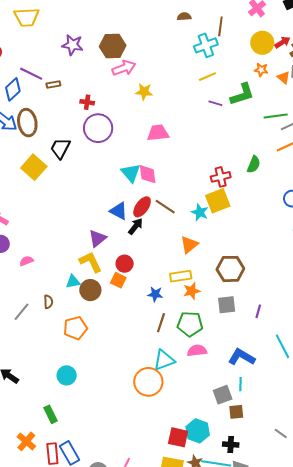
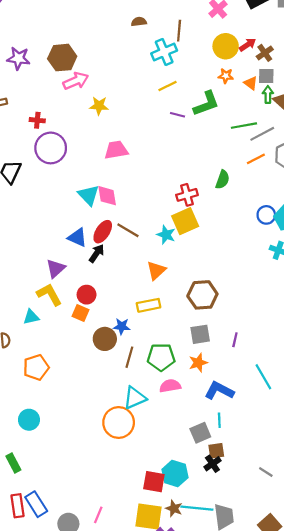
brown circle: (90, 290) -> (105, 339), moved
orange star: (192, 291) -> (198, 363), moved
black cross: (231, 445) -> (212, 464), moved, turned -35

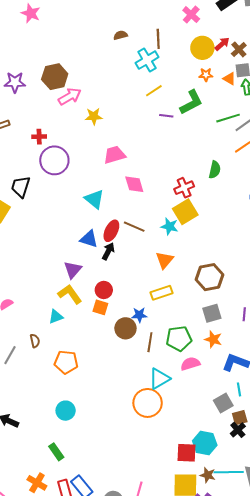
pink diamond: (107, 196) -> (134, 184), moved
orange star: (198, 363) -> (213, 339), turned -30
orange pentagon: (36, 367) -> (66, 362), turned 30

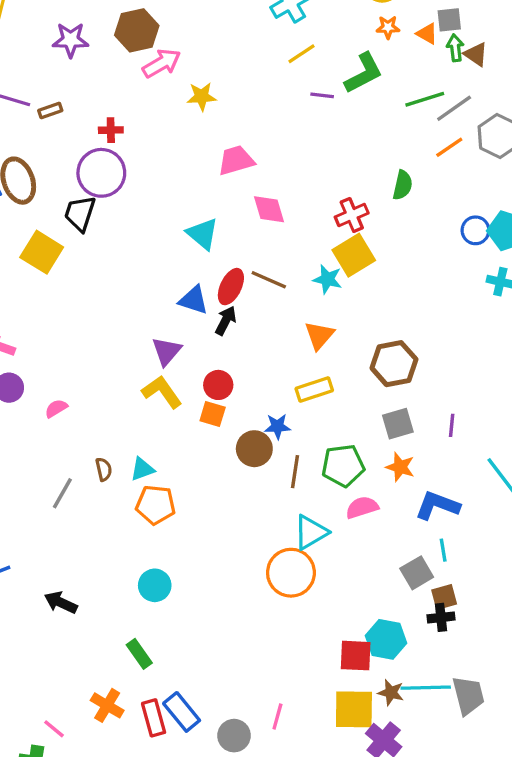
purple circle: (54, 160) -> (101, 173), moved
cyan triangle: (56, 317) -> (142, 469), moved
black cross: (238, 430) -> (441, 617), turned 35

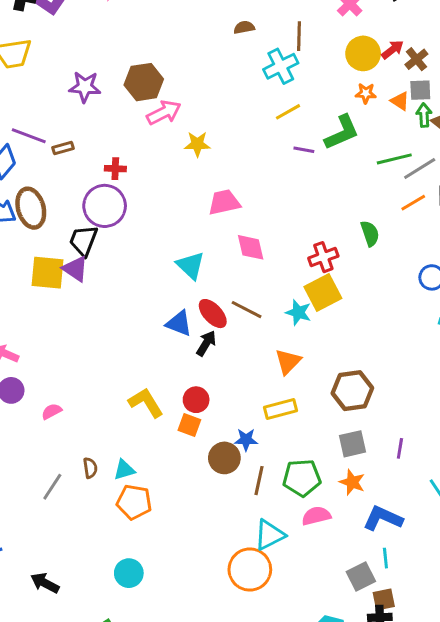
green semicircle: (403, 185) -> (370, 233), turned -35
yellow square: (42, 252) -> (47, 273), turned -30
red ellipse: (231, 287) -> (213, 314), turned -72
purple triangle: (166, 351) -> (75, 269), moved, turned -40

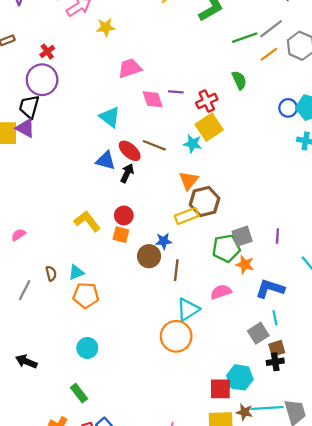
purple line: (304, 150) -> (176, 92), moved
green line: (394, 159) -> (245, 38), moved
red cross: (115, 169) -> (47, 52), turned -32
brown hexagon: (352, 391) -> (205, 201), moved
green pentagon: (302, 478) -> (226, 248), moved

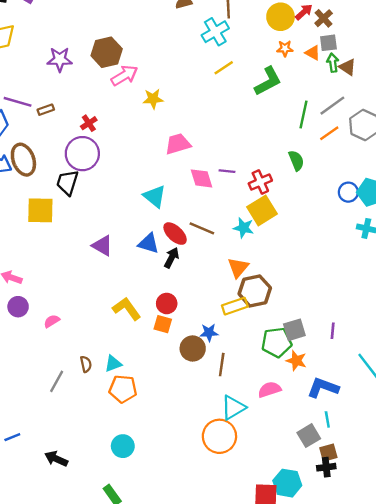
green line: (245, 38) -> (304, 114), turned -60
purple triangle: (25, 128) -> (102, 246), moved

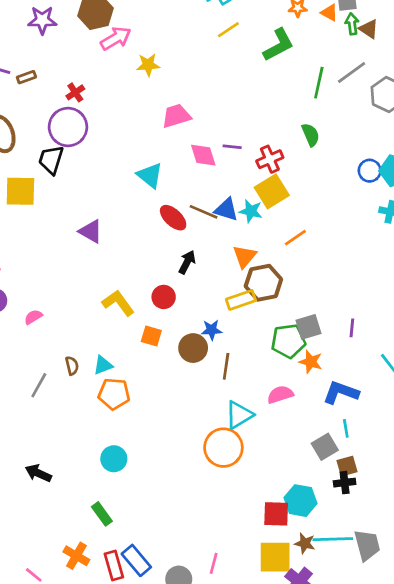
orange line: (329, 133) -> (295, 238), moved
blue triangle: (149, 243) -> (226, 210), moved
black arrow: (172, 258) -> (187, 262), moved
orange square: (163, 324) -> (151, 336), moved

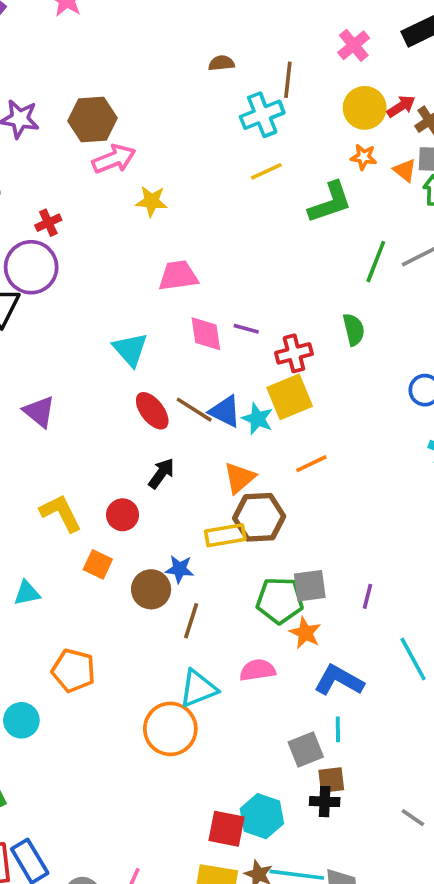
orange pentagon: (114, 394) -> (73, 670), moved

